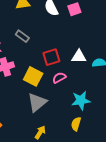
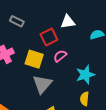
white triangle: (79, 57) -> (68, 22), moved

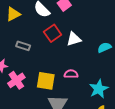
red square: (49, 37) -> (53, 33), moved
pink semicircle: (60, 56) -> (71, 74), turned 48

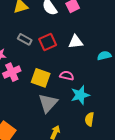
red square: (53, 33) -> (48, 42), moved
cyan star: (99, 89) -> (80, 95), moved

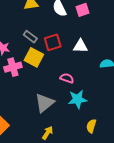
yellow square: (41, 78) -> (34, 57), moved
yellow semicircle: (89, 119) -> (91, 126), moved

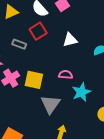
red square: (53, 42) -> (38, 31), moved
yellow square: (34, 57) -> (34, 80), moved

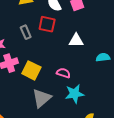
red square: (38, 31) -> (47, 24), turned 30
gray rectangle: (19, 44) -> (26, 32), turned 32

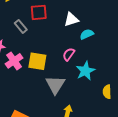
cyan semicircle: (103, 57) -> (87, 34), moved
pink semicircle: (63, 73) -> (69, 54), turned -56

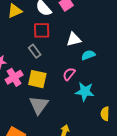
gray rectangle: (21, 26) -> (35, 51), moved
cyan star: (85, 71) -> (85, 92), turned 30
gray triangle: (55, 85) -> (39, 105), moved

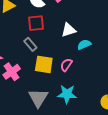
yellow square: (37, 79) -> (44, 64), moved
cyan star: (85, 92) -> (67, 94), moved

